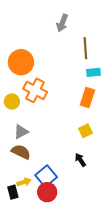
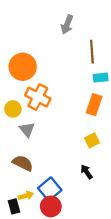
gray triangle: (21, 132) -> (27, 130), moved, turned -42

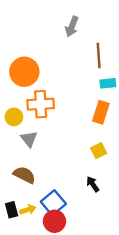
orange cross: (38, 97) -> (41, 104), turned -30
black rectangle: (14, 206) -> (12, 210), moved

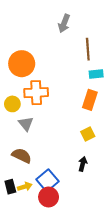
black arrow: (93, 184) -> (83, 164), turned 48

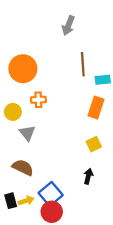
brown line: (88, 49) -> (83, 64), moved
orange cross: (36, 93) -> (38, 100), size x0.6

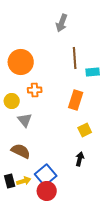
orange rectangle: (96, 108) -> (76, 100), moved

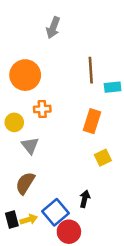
gray arrow: (62, 23) -> (53, 28), moved
brown semicircle: (21, 151) -> (25, 183), turned -84
black arrow: (80, 159) -> (85, 199), moved
red circle: (47, 191) -> (69, 232), moved

